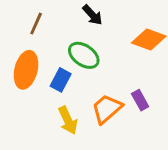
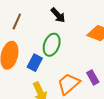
green ellipse: (84, 55) -> (52, 45), turned 75

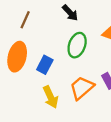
green ellipse: (52, 45) -> (77, 45), moved

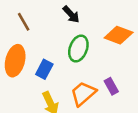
brown line: (25, 20) -> (24, 22), turned -54

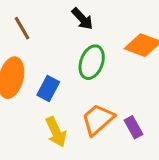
purple rectangle: (111, 86) -> (134, 127), moved

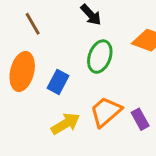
yellow arrow: (56, 132) -> (65, 124), turned -96

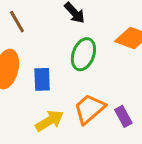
blue rectangle: (58, 82) -> (42, 79), turned -30

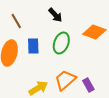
blue rectangle: (42, 79) -> (33, 46), moved

